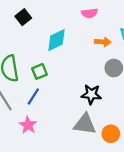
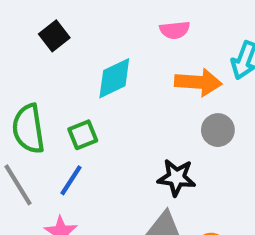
orange arrow: (103, 42) -> (198, 82), size x1.5

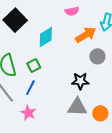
black square: (54, 36) -> (15, 20), size x1.6
orange arrow: (198, 82) -> (86, 35), turned -30

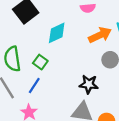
green square: (34, 66) -> (40, 62), turned -32

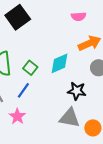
cyan diamond: (57, 33) -> (59, 63), moved

